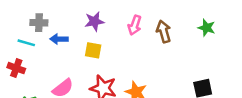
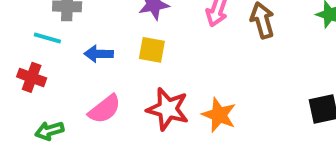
blue arrow: (59, 39) -> (99, 54), moved

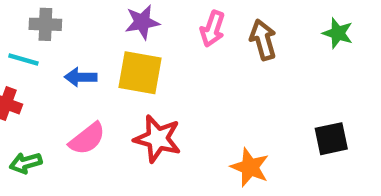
yellow square: (152, 50) -> (140, 73), size x1.5
orange star: (219, 115) -> (250, 167), moved

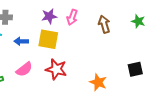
pink arrow: (213, 29) -> (72, 17), moved

